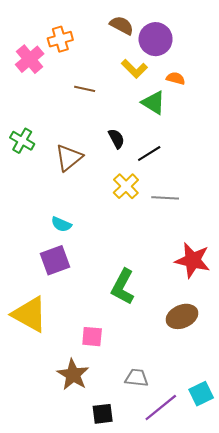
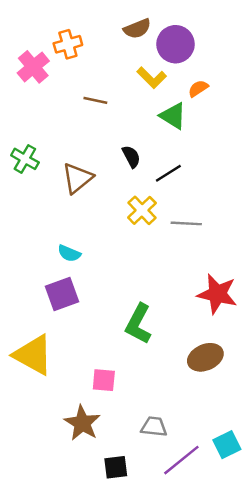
brown semicircle: (122, 25) -> (137, 29), turned 130
orange semicircle: (176, 78) -> (198, 88), turned -48

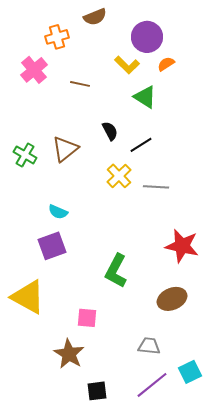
brown semicircle: (137, 29) -> (95, 17), moved
pink cross: (33, 67) -> (34, 70), moved
orange semicircle: (198, 88) -> (166, 64), moved
green cross: (25, 159) -> (25, 155), moved
gray trapezoid: (154, 427) -> (149, 346), moved

